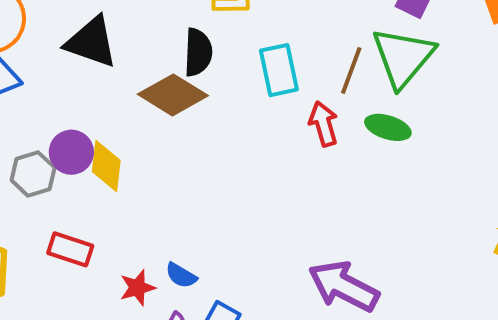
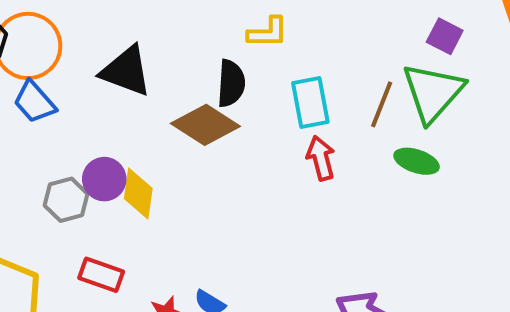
red arrow: (323, 124) -> (321, 158), moved

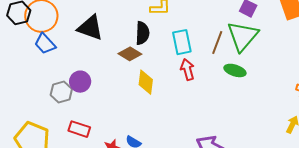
brown diamond: (205, 125) -> (130, 54), size x0.7
yellow diamond: (138, 193) -> (146, 82), moved

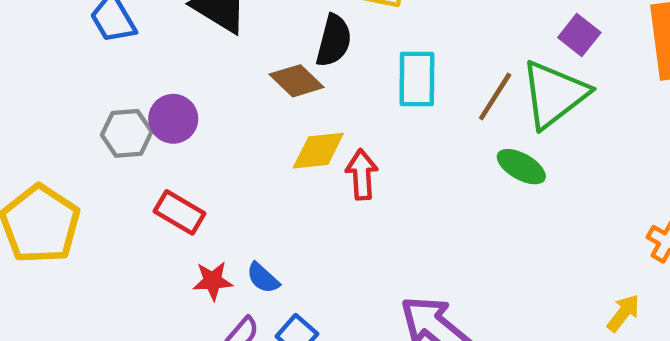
red arrow: (187, 70) -> (362, 174), moved
yellow diamond: (146, 82) -> (318, 151), turned 65
red rectangle: (79, 129) -> (180, 212), moved

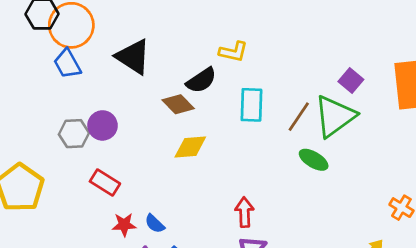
black semicircle: (334, 41) -> (201, 80), turned 40
red arrow: (362, 174) -> (244, 212), moved

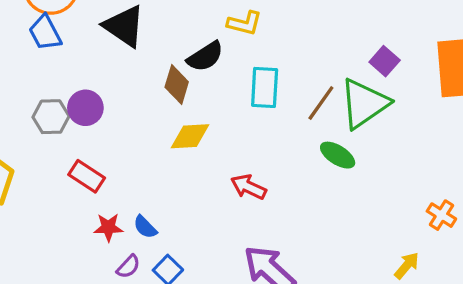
brown diamond: (178, 104) -> (177, 85), turned 60
red arrow: (244, 212) -> (249, 187), moved, turned -64

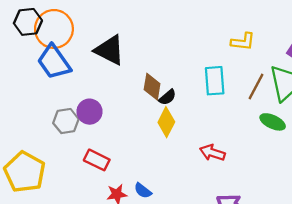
yellow L-shape: (244, 23) -> (243, 42), moved
blue trapezoid: (45, 33) -> (54, 62), size x1.4
black semicircle: (205, 57) -> (167, 97), moved, size x0.7
yellow diamond: (190, 136) -> (166, 122), turned -52

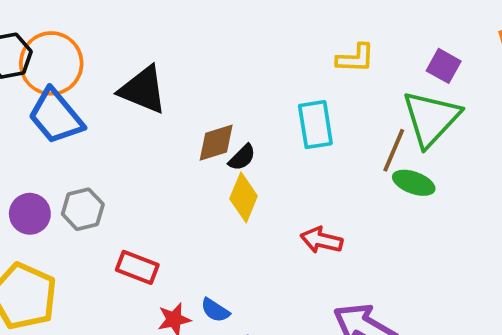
brown line: (256, 86) -> (394, 150), moved
brown diamond: (152, 87) -> (216, 143), turned 68
purple circle: (90, 112) -> (30, 214), moved

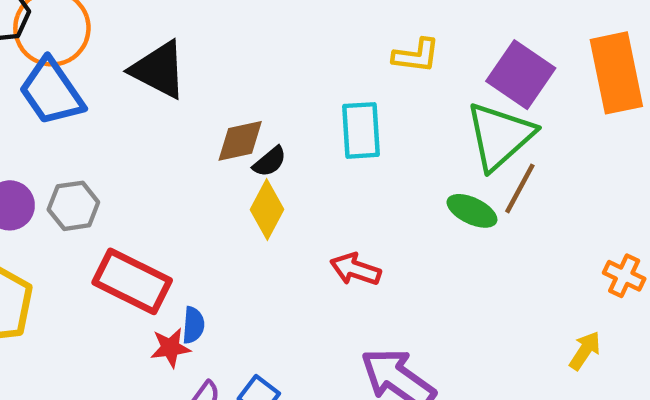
purple square: (444, 66) -> (521, 75), size x1.6
brown line: (394, 150) -> (520, 188), moved
red rectangle: (137, 267) -> (132, 281), size x1.5
blue semicircle: (215, 310) -> (193, 325), moved, turned -124

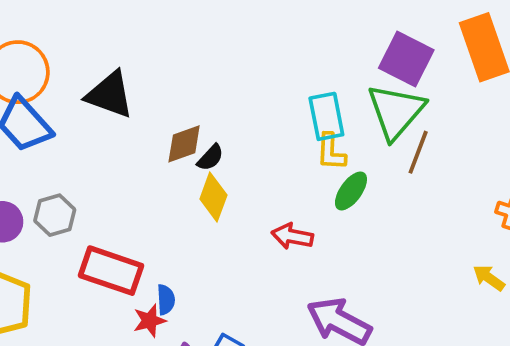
yellow L-shape: (416, 56) -> (331, 152), moved, turned 93
cyan rectangle: (361, 130) -> (326, 116), moved
green ellipse: (472, 211) -> (351, 191), moved, turned -72
yellow arrow: (585, 351) -> (489, 278), turned -80

